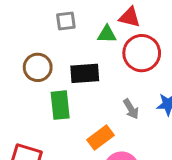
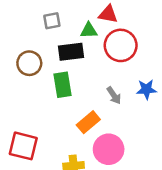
black rectangle: (85, 73) -> (71, 52), moved
green rectangle: (60, 105) -> (63, 85), moved

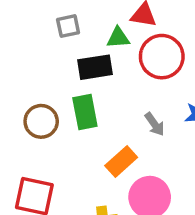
brown circle: (29, 63) -> (41, 121), moved

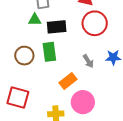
green triangle: (118, 38) -> (35, 20), moved

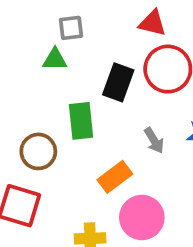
black rectangle: (57, 27) -> (118, 82), moved, turned -66
brown circle: (24, 56) -> (38, 151), moved

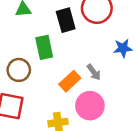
black rectangle: (118, 82) -> (66, 20), turned -30
gray arrow: (154, 140) -> (94, 72), moved

